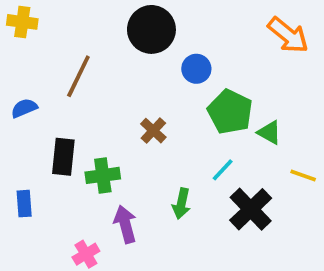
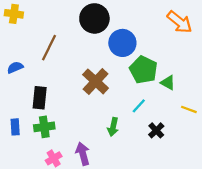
blue circle: (196, 69) -> (122, 43), size x1.5
brown cross: (153, 131) -> (96, 81), size x1.6
green cross: (103, 175) -> (44, 127), moved
black cross: (251, 209) -> (156, 130), size x0.6
purple arrow: (125, 224) -> (83, 154), moved

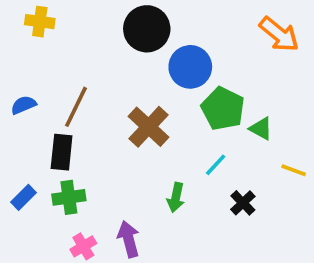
yellow cross: (14, 14) -> (40, 22), moved
brown line: (49, 48) -> (76, 107), moved
blue rectangle: (15, 127) -> (23, 197), turned 49

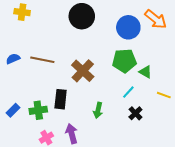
blue circle: (190, 67) -> (128, 27), moved
brown line: (76, 107) -> (42, 60), turned 75
green pentagon: (223, 109) -> (124, 61), turned -30
black rectangle: (62, 152) -> (61, 99), moved
cyan line: (216, 165) -> (128, 92), moved

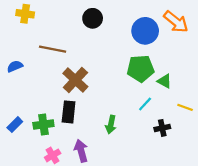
black circle: (82, 16) -> (93, 18), size x0.7
brown line: (42, 60) -> (53, 49), moved
brown cross: (83, 71) -> (75, 80), moved
black cross: (135, 113) -> (162, 128), moved, turned 32

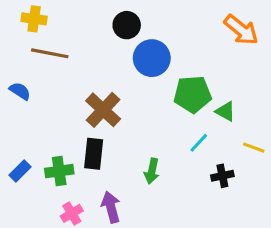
blue circle: (145, 31) -> (152, 58), moved
brown line: (53, 49) -> (50, 53), moved
blue semicircle: (15, 66) -> (20, 91), turned 56

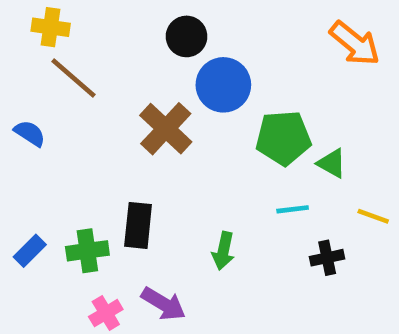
brown line: (50, 53) -> (74, 78), turned 30
brown cross: (103, 110) -> (166, 129), moved
cyan line: (199, 143) -> (293, 209), turned 40
purple arrow: (111, 207) -> (163, 304), turned 136

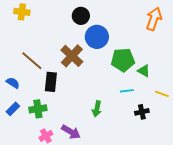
orange arrow: (355, 43) -> (154, 19), turned -110
brown line: (74, 78) -> (32, 61), moved
blue semicircle: (30, 133) -> (13, 83), moved
black rectangle: (138, 225) -> (51, 82), moved

